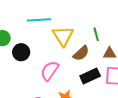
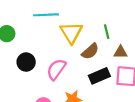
black circle: (21, 52) -> (26, 62), moved

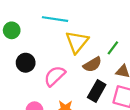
green line: (107, 32) -> (113, 48), turned 40
black rectangle: (99, 76) -> (97, 91), turned -48

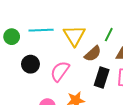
cyan line: (55, 19) -> (41, 30), moved

